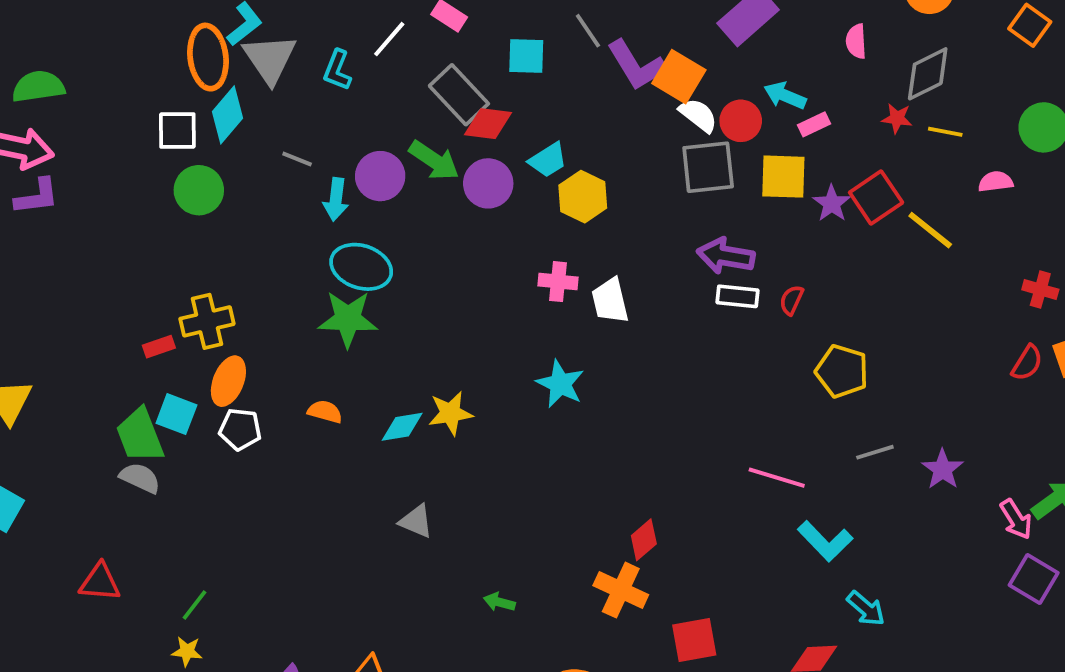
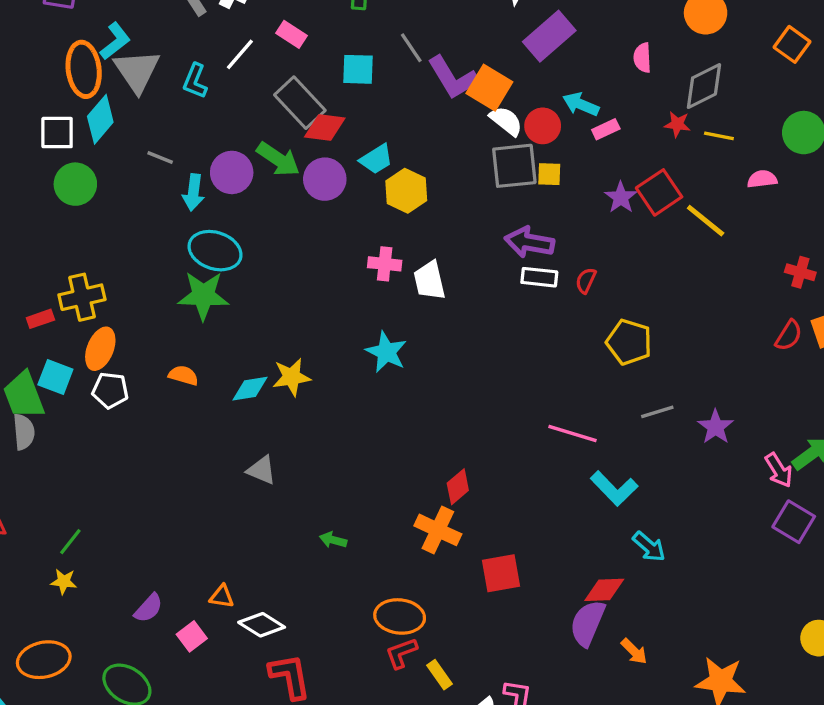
yellow square: (783, 177) -> (549, 174), moved, size x0.6
gray semicircle: (140, 478) -> (24, 432), turned 60

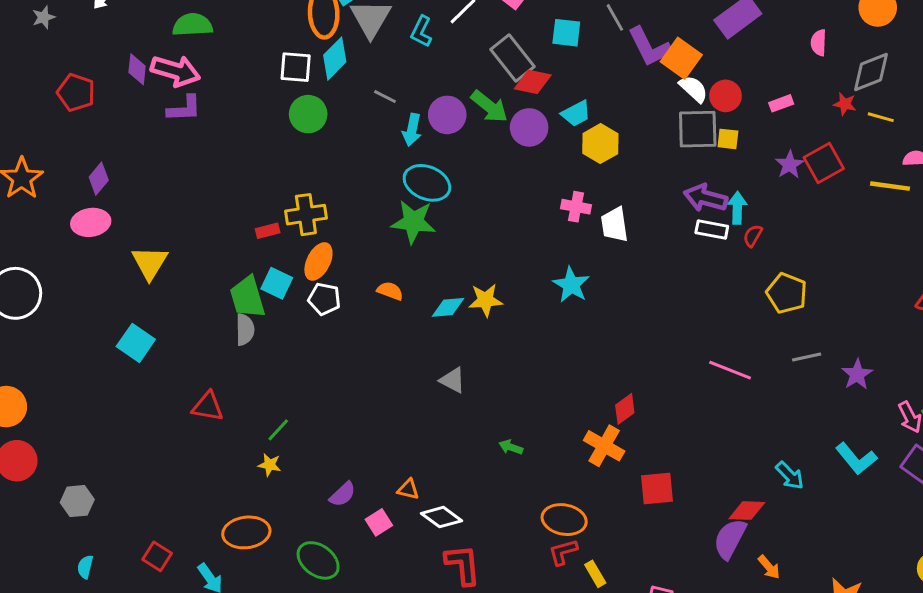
cyan arrow: (581, 104) -> (737, 208), moved, turned 64
yellow line: (706, 221) -> (890, 186), moved, turned -36
cyan L-shape: (614, 488) -> (856, 459), moved

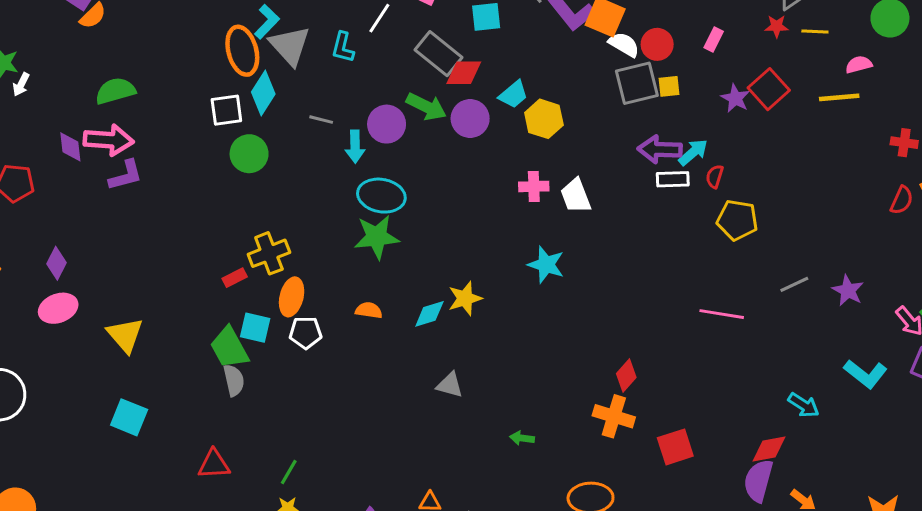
pink rectangle: (781, 103) -> (714, 40), turned -30
cyan arrow: (737, 208) -> (693, 152), turned 60
yellow pentagon: (787, 293) -> (737, 220), moved

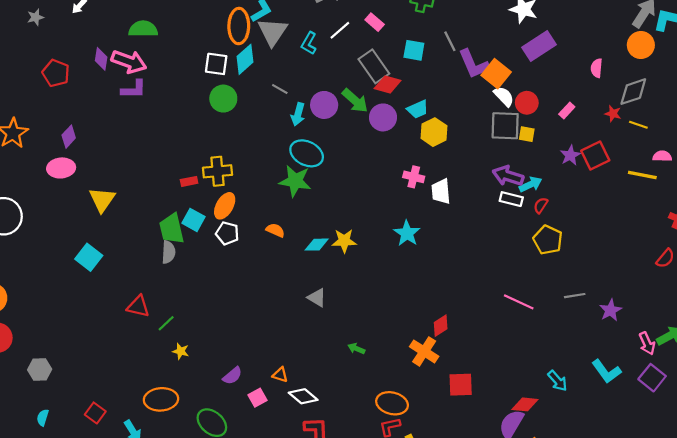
green line: (289, 472) -> (166, 323), moved

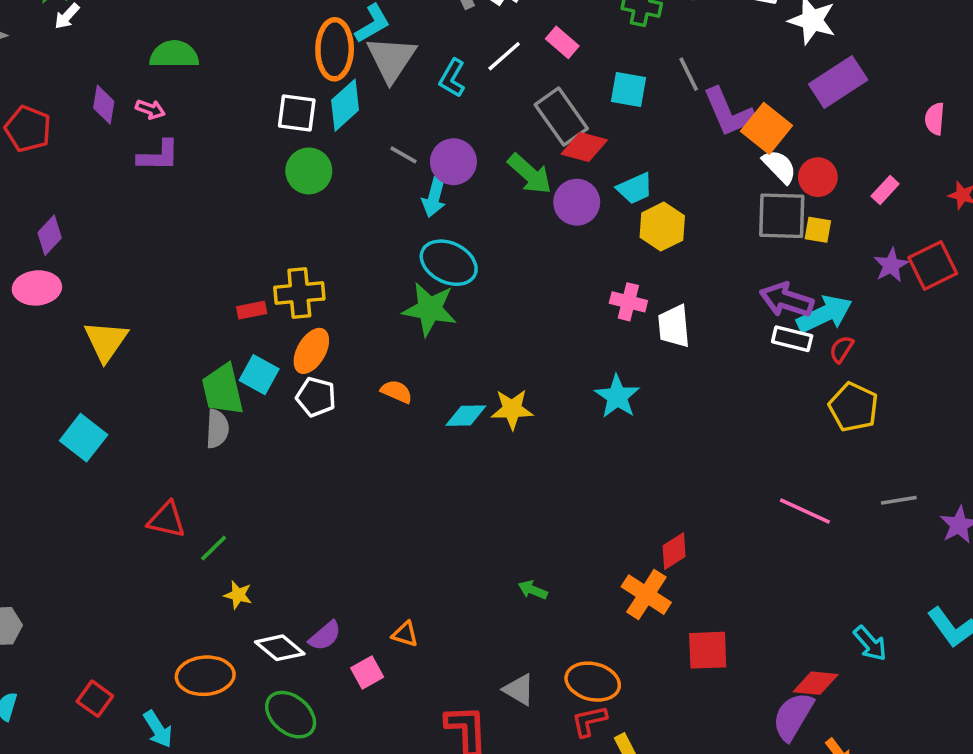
pink arrow: (129, 62) -> (150, 109), size x0.5
purple circle: (324, 105) -> (453, 162), moved
cyan arrow: (531, 184) -> (824, 314), size x1.4
gray triangle: (317, 298) -> (519, 690), moved
white diamond: (303, 396) -> (280, 648), moved

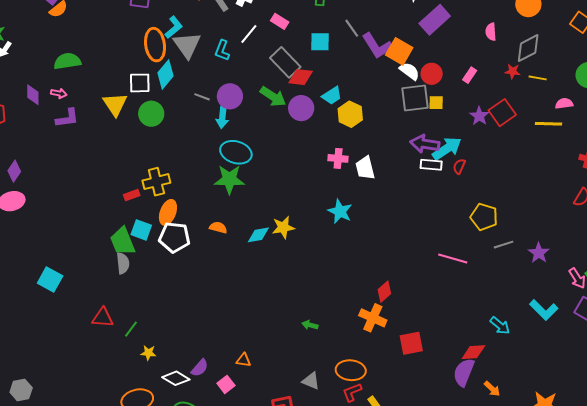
yellow triangle: (106, 341) -> (115, 104), moved
white pentagon: (316, 397) -> (174, 237), size x1.4
yellow pentagon: (854, 407) -> (484, 217), moved

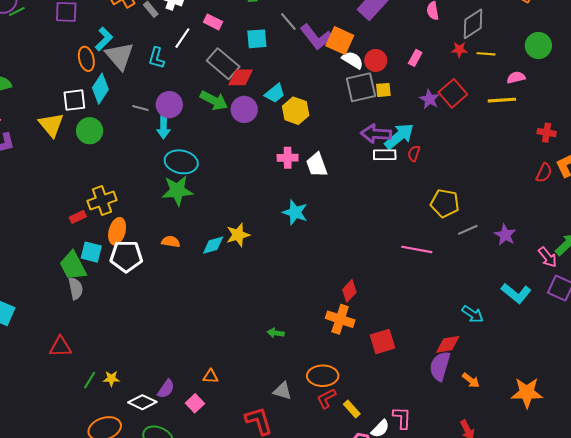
orange ellipse: (155, 45) -> (86, 59), size x0.7
green line: (131, 329) -> (90, 380), moved

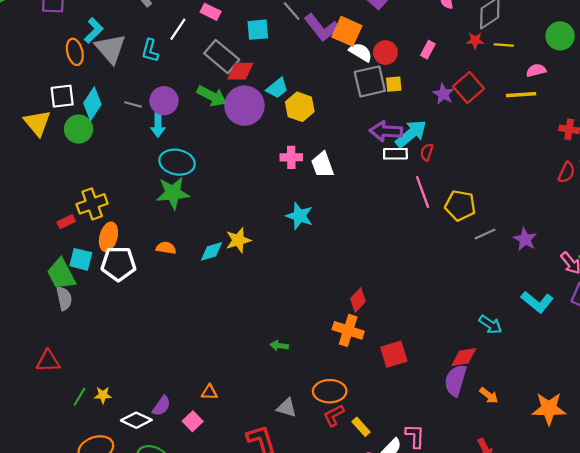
cyan diamond: (100, 89) -> (92, 104), moved
purple circle: (244, 109) -> (244, 106), size x1.4
pink line: (417, 249) -> (423, 192), moved, turned 60

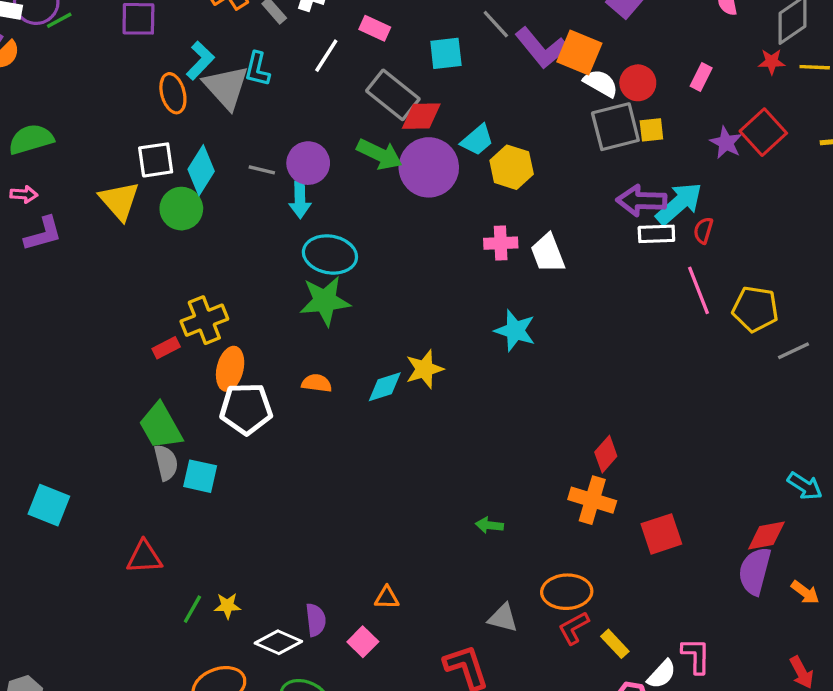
cyan L-shape: (150, 51) -> (257, 69), moved
cyan square: (81, 259) -> (200, 476), moved
purple semicircle: (162, 406) -> (316, 620), turned -40

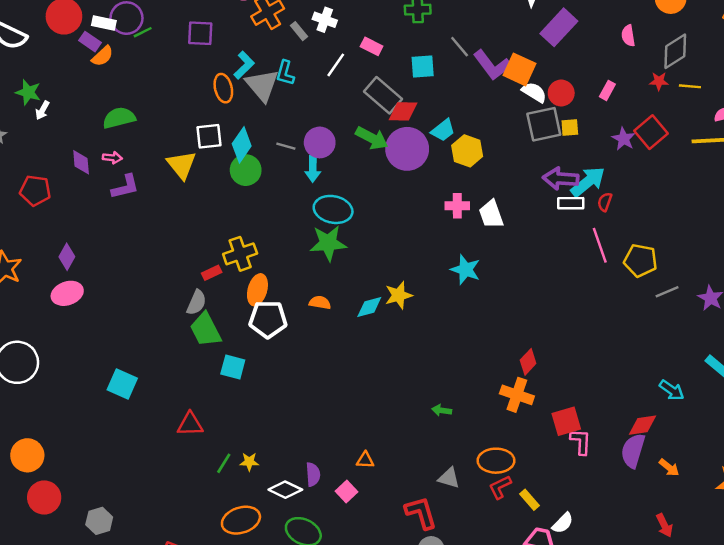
green circle: (181, 209) -> (246, 170), moved
gray semicircle: (166, 463) -> (197, 303), moved, turned 35
pink L-shape: (696, 656) -> (581, 442), moved

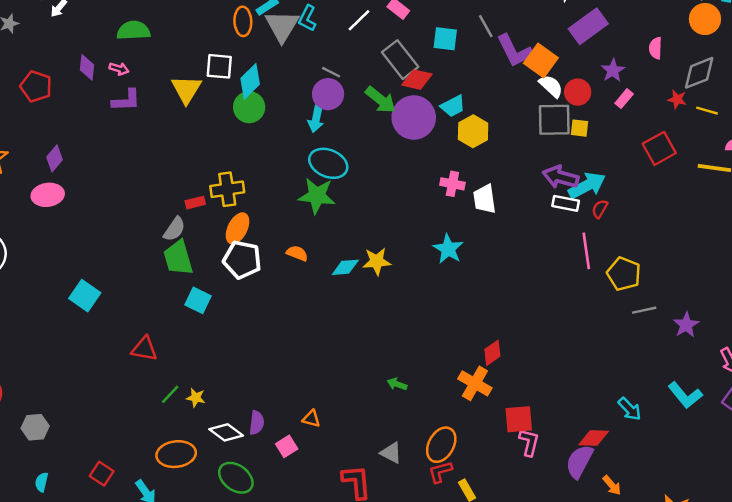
purple star: (624, 139) -> (613, 70), moved
gray line: (286, 146) -> (331, 72), moved
orange ellipse: (496, 461) -> (441, 445), turned -72

